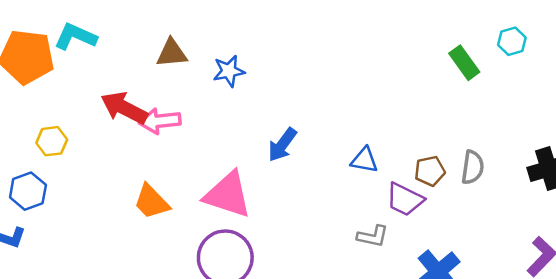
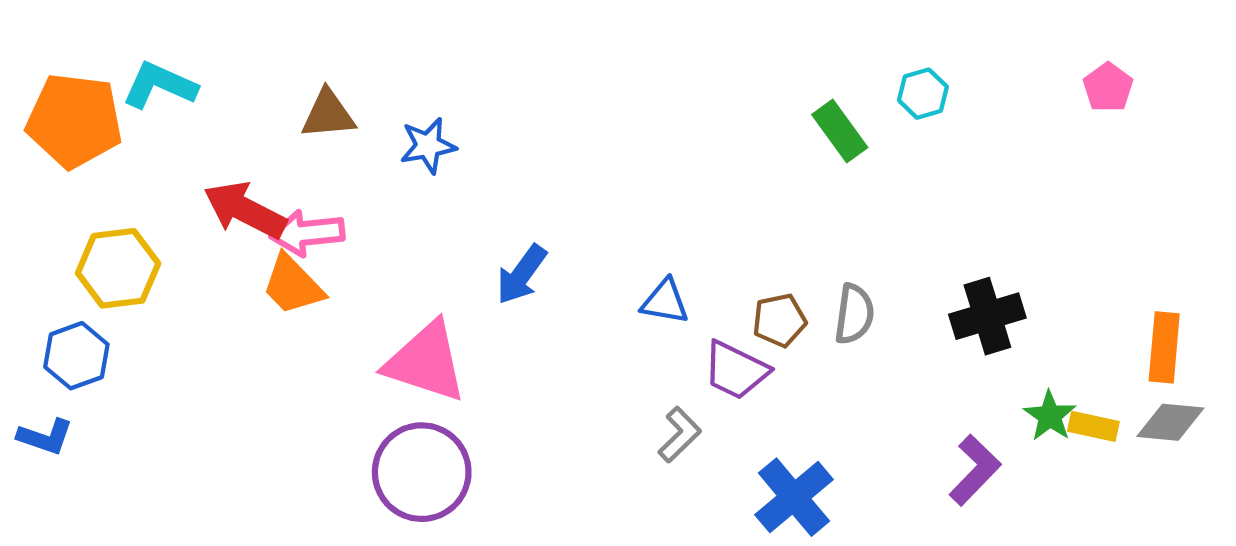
yellow hexagon: (52, 141) -> (118, 268), size x1.5
orange trapezoid: (152, 202) -> (293, 285), moved
gray L-shape: (373, 236) -> (680, 435), turned -56

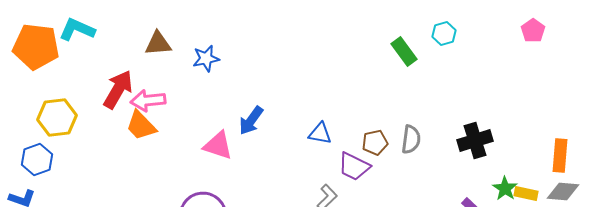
red arrow: (245, 210) -> (118, 90), turned 93
pink triangle: (426, 362) -> (218, 146), moved, size x0.7

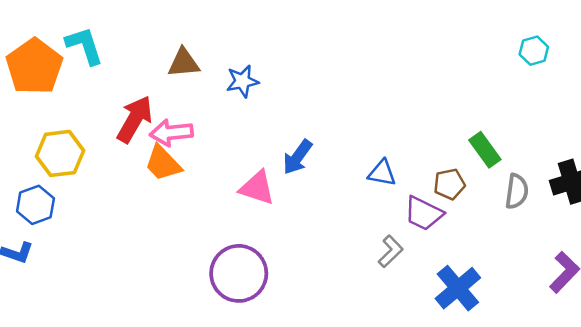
cyan L-shape: (77, 30) -> (84, 46), turned 48
orange pentagon: (36, 46) -> (34, 66), turned 30
green rectangle: (404, 52) -> (485, 150), moved
gray semicircle: (411, 140) -> (517, 191), moved

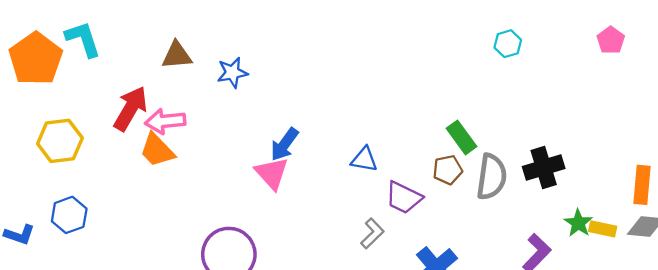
brown pentagon: (449, 184) -> (448, 170), moved
pink triangle: (257, 188) -> (272, 173), moved, turned 30
gray semicircle: (517, 191) -> (492, 177), size x1.4
blue hexagon: (35, 205) -> (69, 215), moved

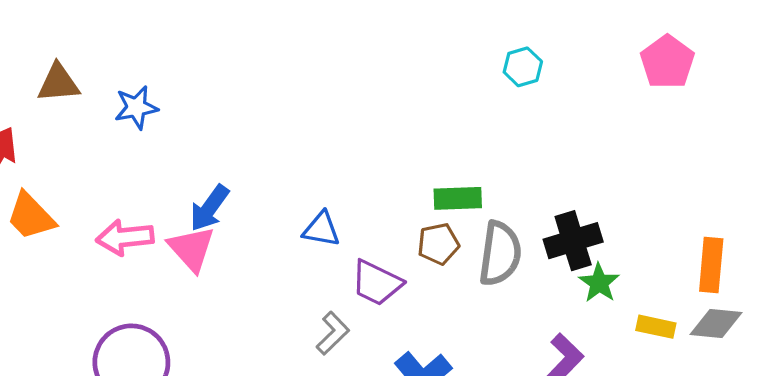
pink pentagon: (611, 40) -> (667, 62), size x1.4
pink arrow: (165, 121) -> (125, 237), moved
green rectangle: (461, 137) -> (458, 198), turned -56
green star: (578, 223) -> (599, 283), moved

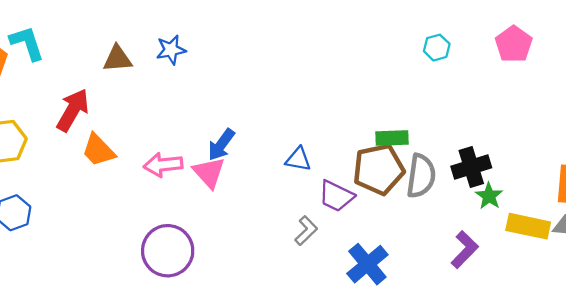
pink pentagon: (667, 62) -> (514, 44), moved
blue star: (136, 107) -> (171, 50), moved
brown pentagon: (438, 244) -> (379, 169), size x1.8
yellow rectangle: (656, 327) -> (528, 226), size x1.6

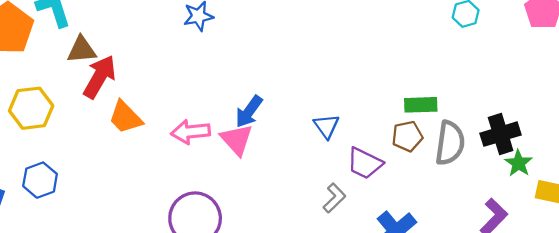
brown triangle: (117, 59) -> (82, 50), moved
blue triangle: (298, 159) -> (326, 126), turned 44
brown pentagon: (379, 169) -> (407, 136), size x0.6

